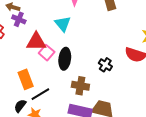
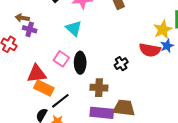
red triangle: (36, 42) -> (37, 74), moved
black cross: (105, 65) -> (121, 64), turned 32
orange rectangle: (26, 79) -> (44, 88), turned -36

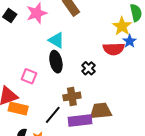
cyan triangle: (74, 28) -> (56, 40), moved
black ellipse: (80, 63) -> (56, 62), moved
black line: (60, 101) -> (53, 115), moved

